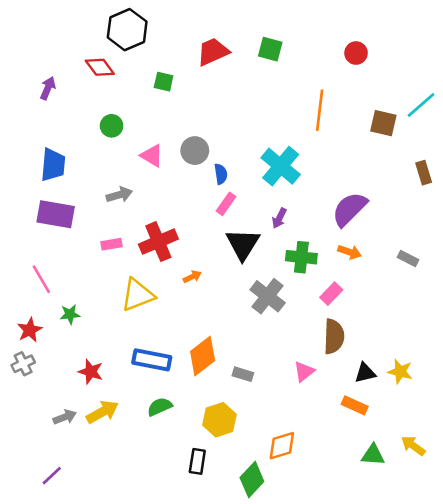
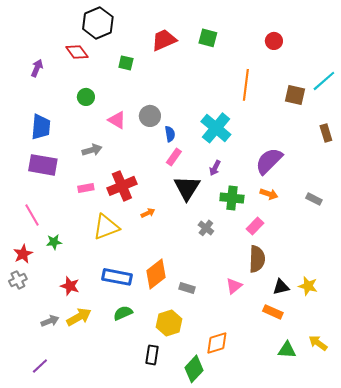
gray cross: (268, 296) -> (206, 228), size x0.6

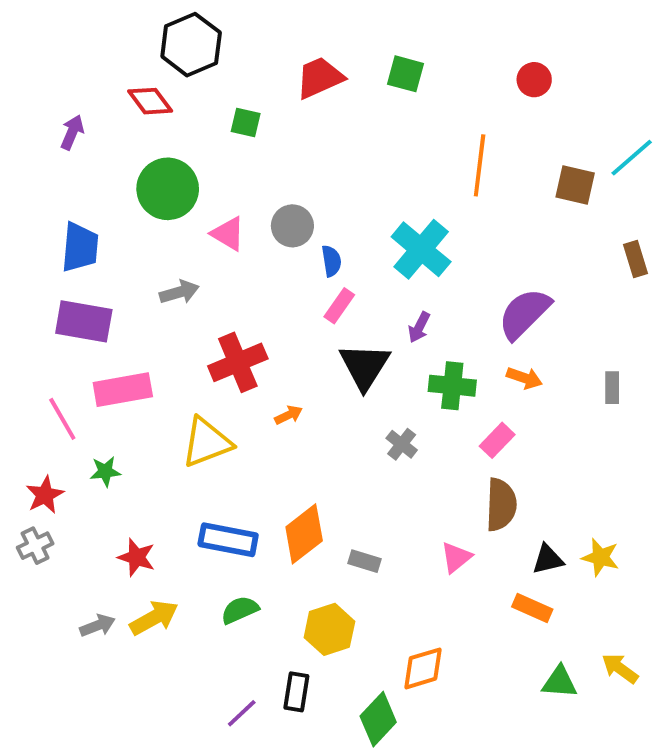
green circle: (86, 97) -> (168, 189), size x1.8
pink rectangle: (86, 188) -> (123, 390), moved, size x1.8
gray rectangle: (314, 199) -> (612, 388), turned 63
purple line: (40, 366) -> (242, 713), moved

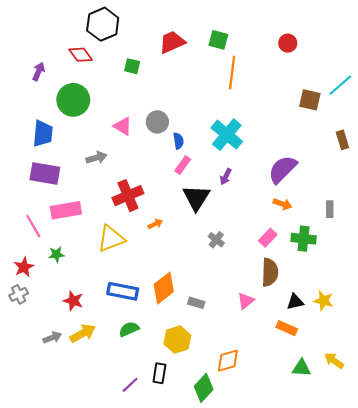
orange line: (480, 165) -> (232, 73), moved
green circle: (168, 189) -> (73, 100), moved
green cross: (452, 386) -> (304, 239), moved

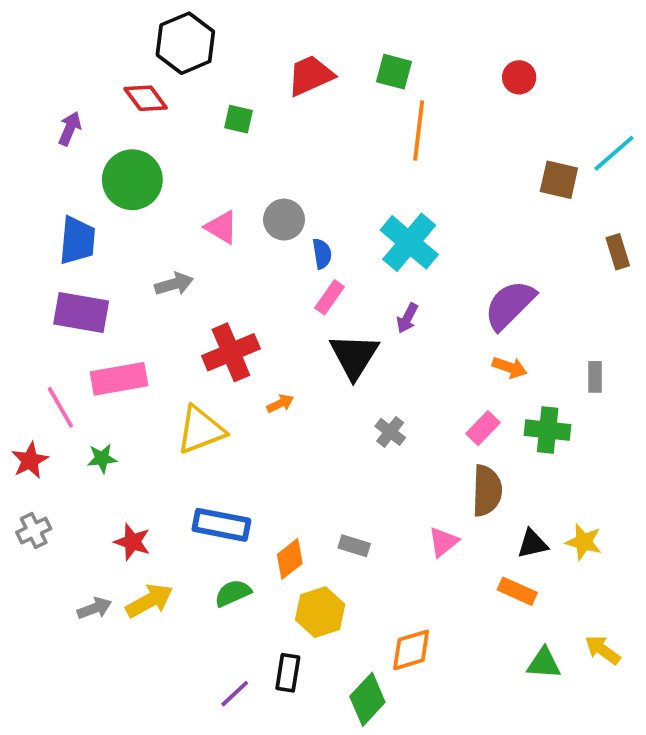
red star: (24, 267) -> (30, 460), moved
orange diamond: (164, 288) -> (290, 559), moved, size x0.7

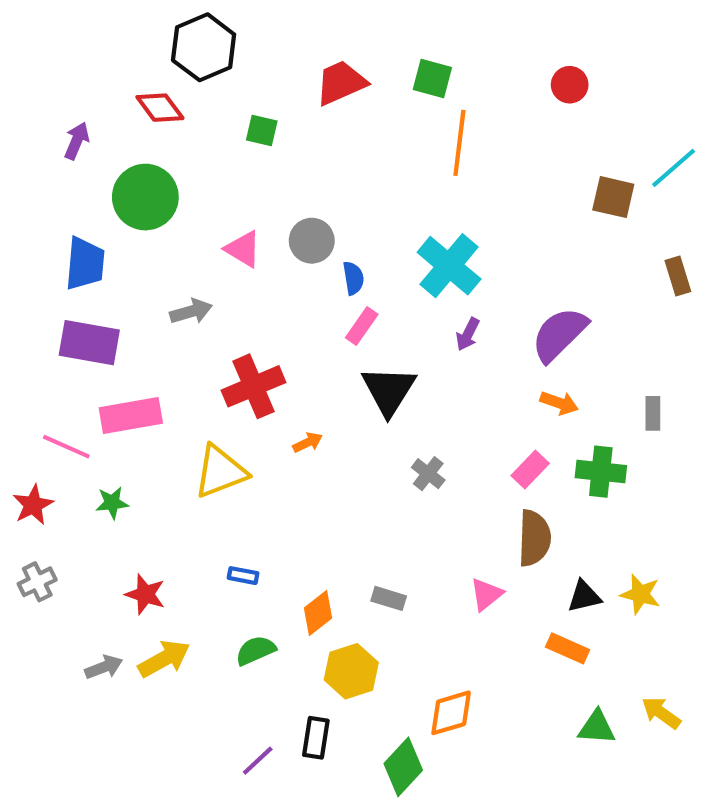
purple arrow: (407, 318) -> (468, 334), moved
pink line: (60, 407) -> (66, 447), turned -36
blue rectangle: (221, 525) -> (243, 576), size x0.5

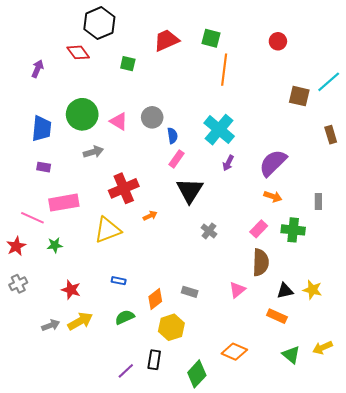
green circle: (145, 197) -> (82, 114), moved
purple rectangle: (89, 343) -> (44, 167), size x0.5
orange diamond: (451, 713) -> (234, 352), moved, turned 40
yellow arrow: (661, 713) -> (323, 348), turned -60
green triangle: (597, 727) -> (291, 355), turned 36

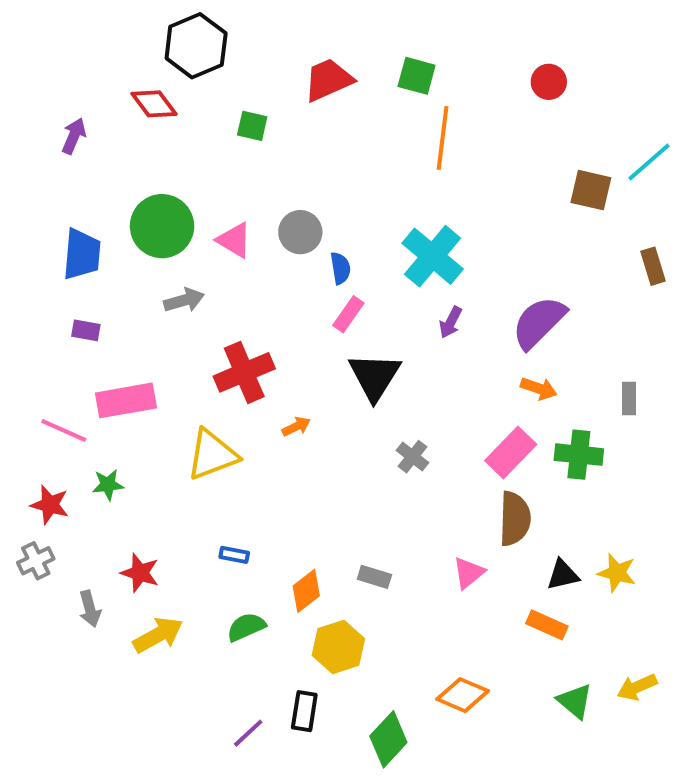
pink rectangle: (259, 229) -> (511, 453), size x1.4
red star: (16, 246) -> (50, 505), moved, turned -30
gray arrow: (51, 325) -> (90, 609), moved, turned 96

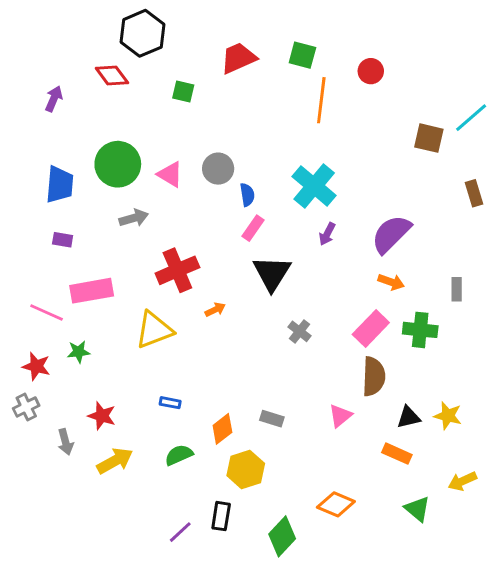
red circle: (549, 82) -> (371, 71), moved
yellow arrow: (637, 687) -> (462, 481), moved

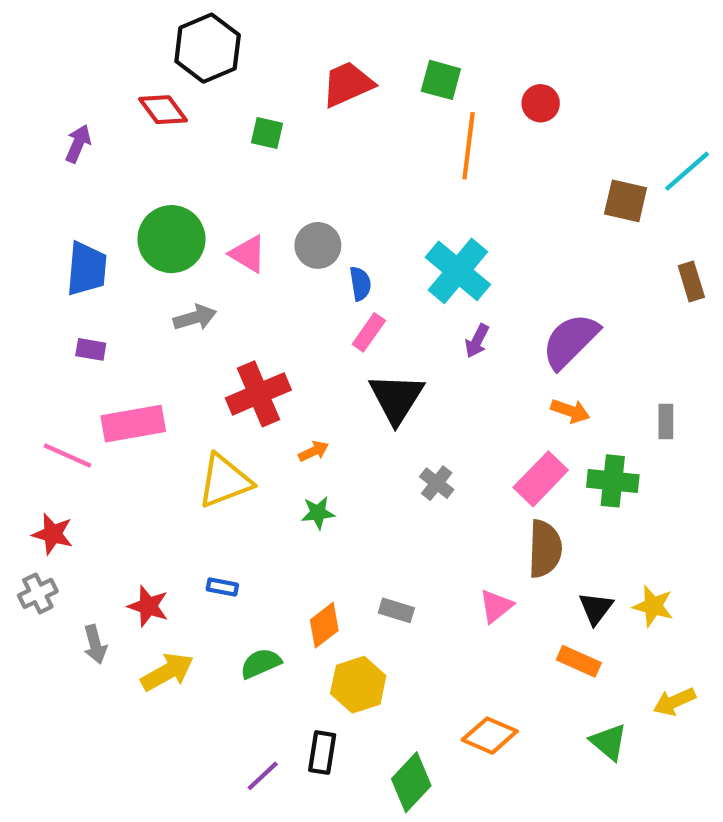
green star: (79, 352) -> (318, 513), moved
blue rectangle: (170, 403) -> (222, 587), moved
black triangle: (409, 417) -> (596, 608), turned -40

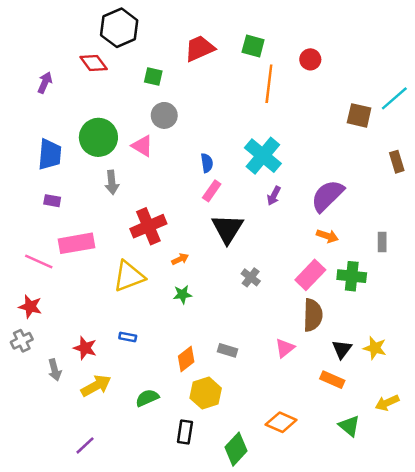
gray circle: (318, 245) -> (164, 115), moved
gray arrow: (195, 318) -> (112, 182), turned 100
green semicircle: (261, 663) -> (147, 398), moved
purple line: (263, 776) -> (85, 445), moved

